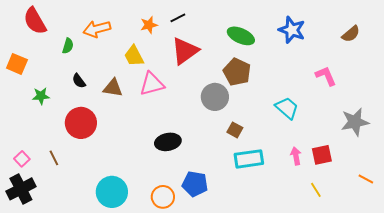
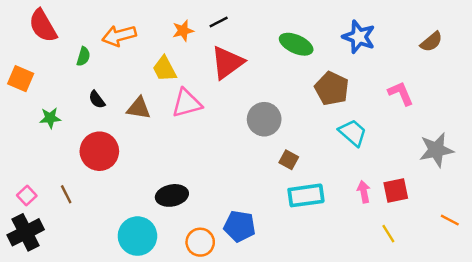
brown pentagon: (237, 72) -> (332, 88), moved
black ellipse: (168, 142) -> (172, 195), moved

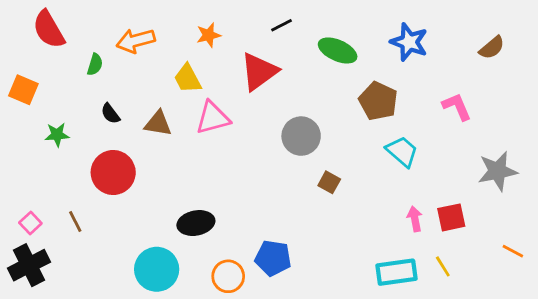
black line: (219, 22) -> (281, 25), moved
cyan rectangle: (306, 195) -> (396, 272), moved

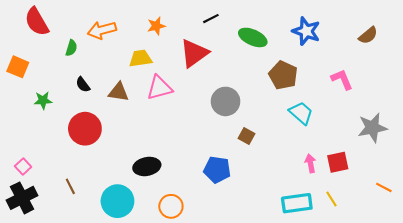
yellow trapezoid: (187, 79) -> (141, 58), turned 110
brown line: (75, 222) -> (70, 186), moved
blue pentagon: (273, 258) -> (217, 170), moved

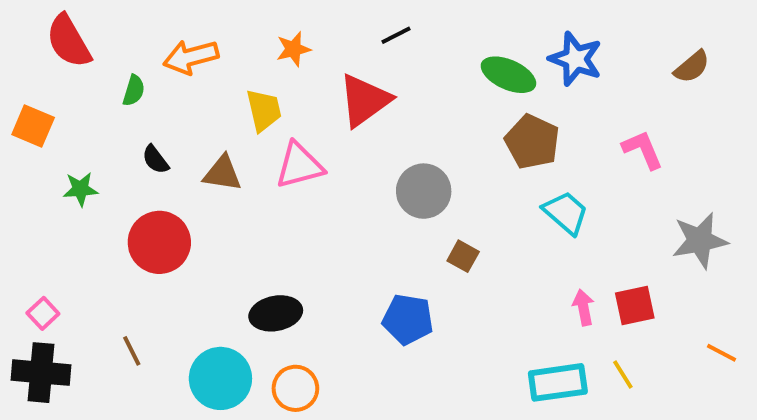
green ellipse: (253, 37) -> (508, 75), moved
yellow trapezoid: (141, 58) -> (264, 110), turned 85
black cross: (22, 198) -> (41, 373), turned 32
orange circle: (171, 206) -> (295, 388), moved

